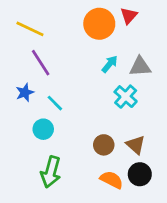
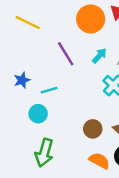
purple line: (41, 63) -> (66, 54), moved
cyan line: (55, 103) -> (49, 90), turned -63

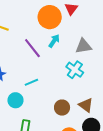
cyan arrow: (99, 56) -> (54, 41), moved
cyan line: (49, 90) -> (31, 82), moved

